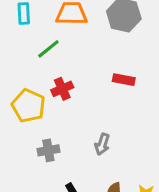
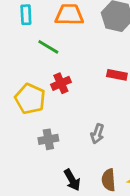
green line: (48, 49) -> (48, 47), turned 70

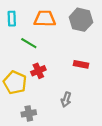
gray arrow: (97, 134) -> (66, 100), moved

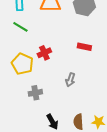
green line: (29, 43) -> (20, 27), moved

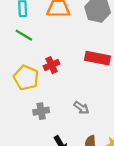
red rectangle: (84, 47) -> (98, 58), size x1.5
gray arrow: (70, 80) -> (81, 108), moved, turned -72

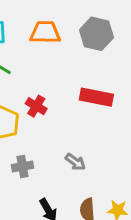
red cross: (51, 65) -> (36, 106), turned -35

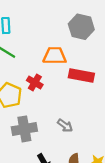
orange trapezoid: (45, 32) -> (55, 56), moved
gray cross: (23, 166) -> (24, 129), size x1.5

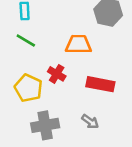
red rectangle: (81, 76) -> (100, 84), moved

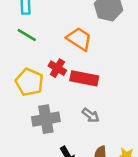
orange trapezoid: (79, 44) -> (79, 39), turned 32
red rectangle: (100, 84) -> (84, 78), moved

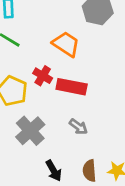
gray cross: (46, 119) -> (30, 131), turned -32

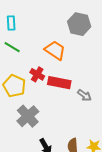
gray arrow: (78, 127) -> (84, 95), moved

